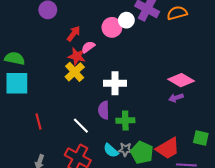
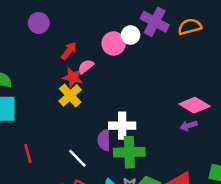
white cross: (115, 83) -> (122, 126), moved
green cross: (125, 120) -> (129, 152), size x1.4

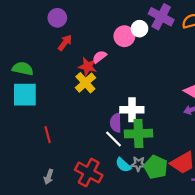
red arrow: (69, 51) -> (65, 43), moved
white line: (77, 158) -> (114, 139), moved

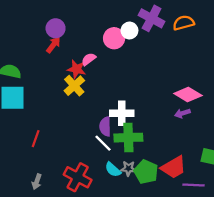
purple circle: (57, 18) -> (56, 28), moved
red line: (48, 135) -> (36, 139), turned 35

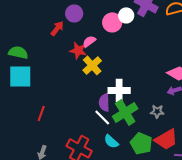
purple circle: (56, 28) -> (74, 13), moved
yellow cross: (74, 86) -> (92, 65), moved
green cross: (128, 138) -> (125, 112), turned -30
gray star: (128, 168) -> (157, 111), moved

